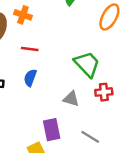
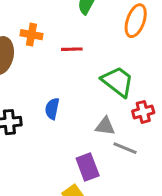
red line: (30, 49) -> (72, 49), moved
gray line: (90, 137) -> (125, 148), moved

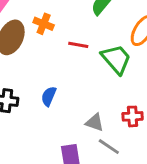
green trapezoid: (118, 82) -> (116, 59), moved

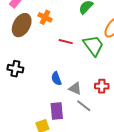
red line: (78, 45) -> (66, 42), moved
blue semicircle: (49, 96) -> (56, 79), moved, turned -48

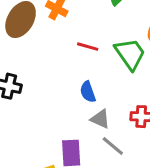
blue semicircle: (56, 79) -> (88, 92), moved

